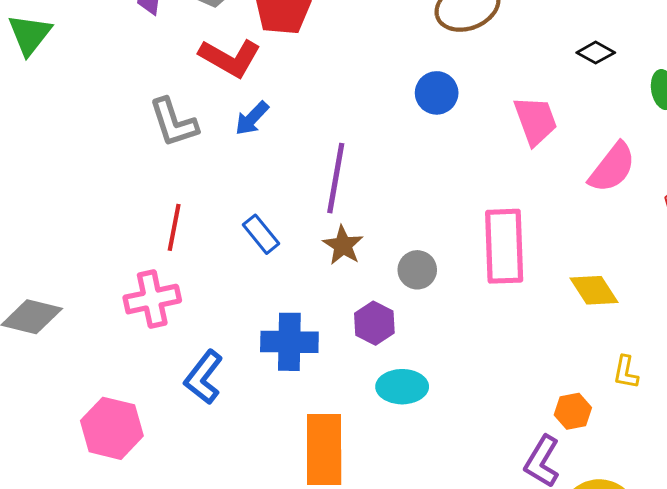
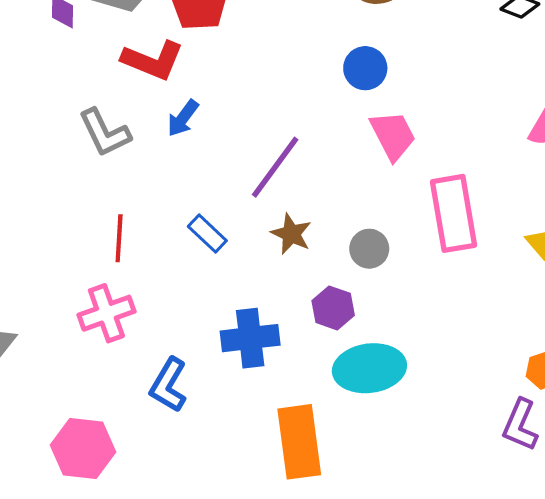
pink trapezoid: (536, 121) -> (393, 135), moved
purple line: (336, 178) -> (275, 167), turned 34
cyan ellipse: (402, 387) -> (369, 368), size x1.4

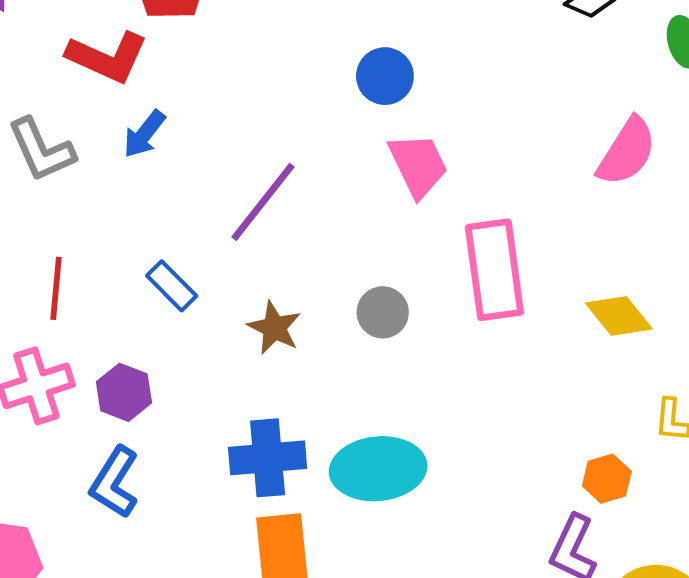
brown star: (291, 234) -> (274, 328), moved
purple hexagon: (333, 308) -> (124, 392), moved
blue cross: (250, 338) -> (268, 458), moved

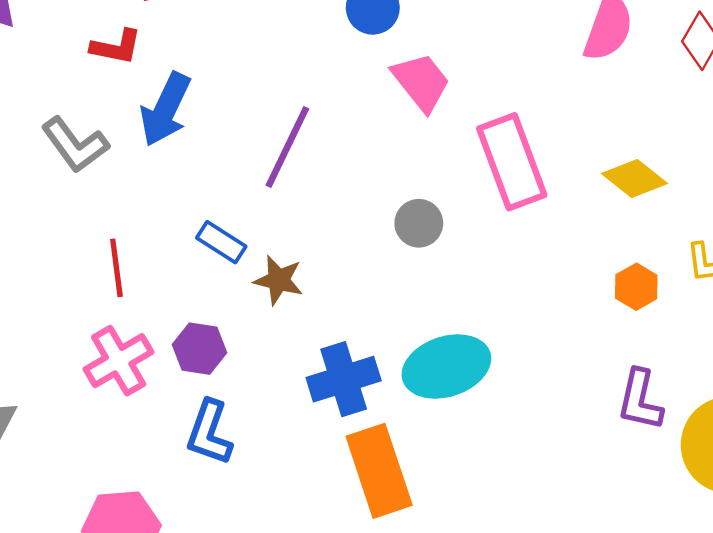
red L-shape: (107, 57) -> (116, 47), size x0.7
blue arrow: (144, 134) -> (165, 109), size x1.5
brown star: (274, 328) -> (279, 280), moved
orange hexagon: (607, 479) -> (636, 287), moved

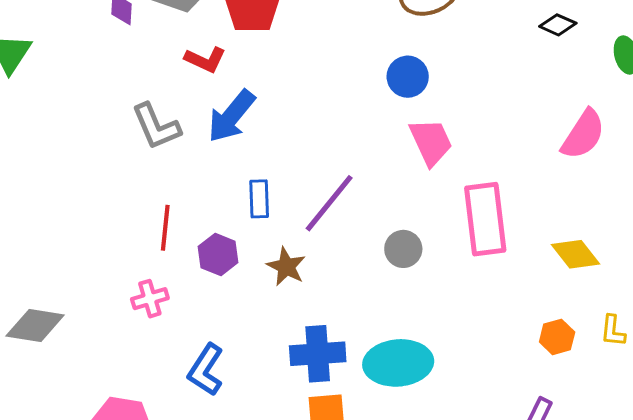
purple line: (287, 147) -> (329, 203), moved
blue rectangle: (221, 242) -> (259, 199), moved, turned 42
purple hexagon: (199, 349) -> (218, 254), moved
pink cross: (119, 361) -> (150, 299), size x0.7

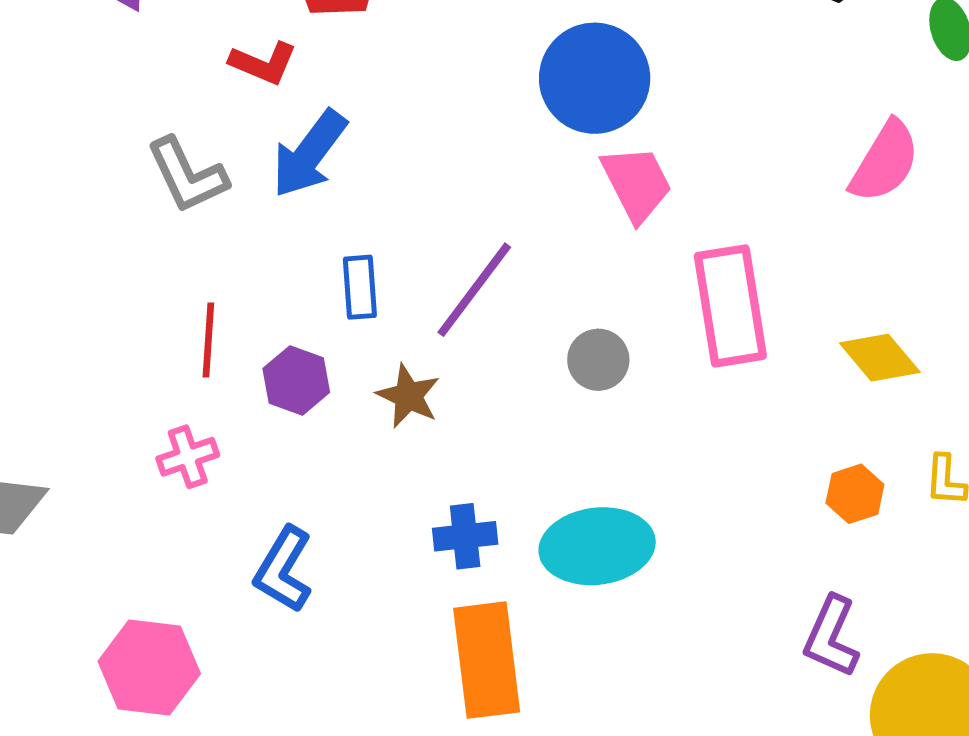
blue circle: (408, 77) -> (595, 78), size x1.6
blue cross: (318, 354) -> (465, 536), size x0.7

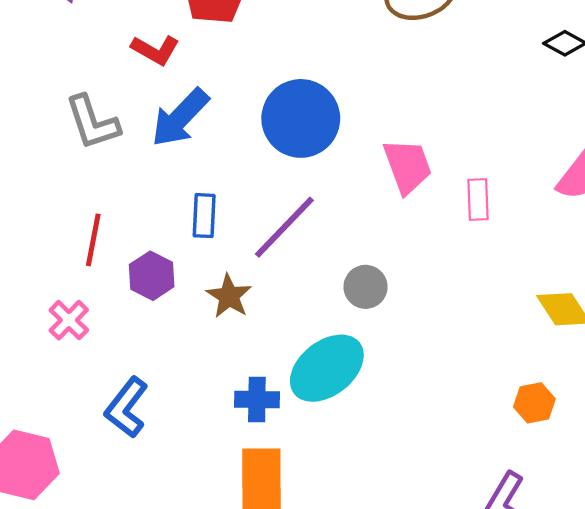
blue circle: (595, 78) -> (301, 118), moved
pink rectangle: (730, 306) -> (478, 200), moved, size x0.5
pink cross: (188, 457) -> (69, 320), turned -33
cyan ellipse: (597, 546) -> (327, 368), moved, turned -38

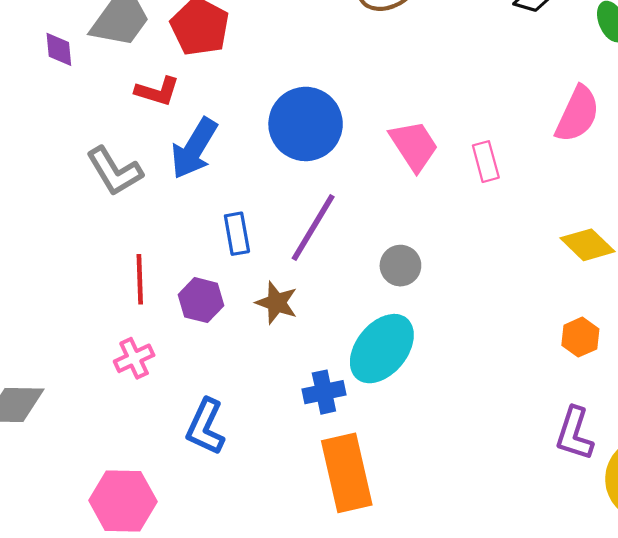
pink cross: (69, 320) -> (134, 358), turned 33

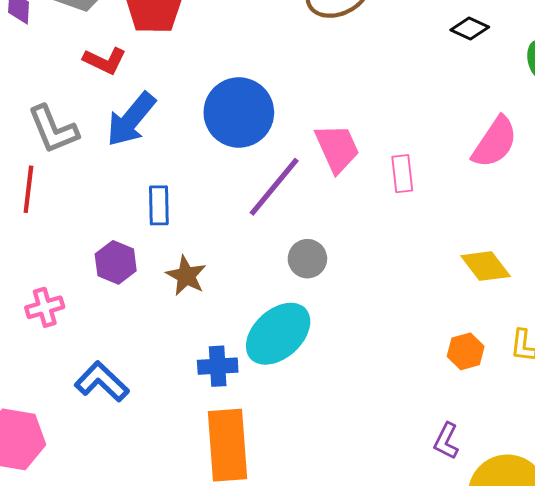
purple line: (313, 227) -> (274, 187), moved
red line: (140, 279) -> (28, 189), moved
blue L-shape: (205, 427) -> (102, 382), turned 100
purple L-shape: (574, 434) -> (446, 441), size x0.7

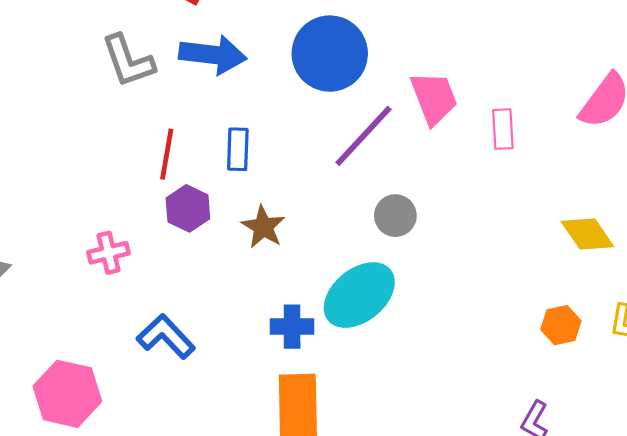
blue arrow: (131, 119) -> (213, 55), turned -126
red line: (28, 189) -> (167, 154), moved

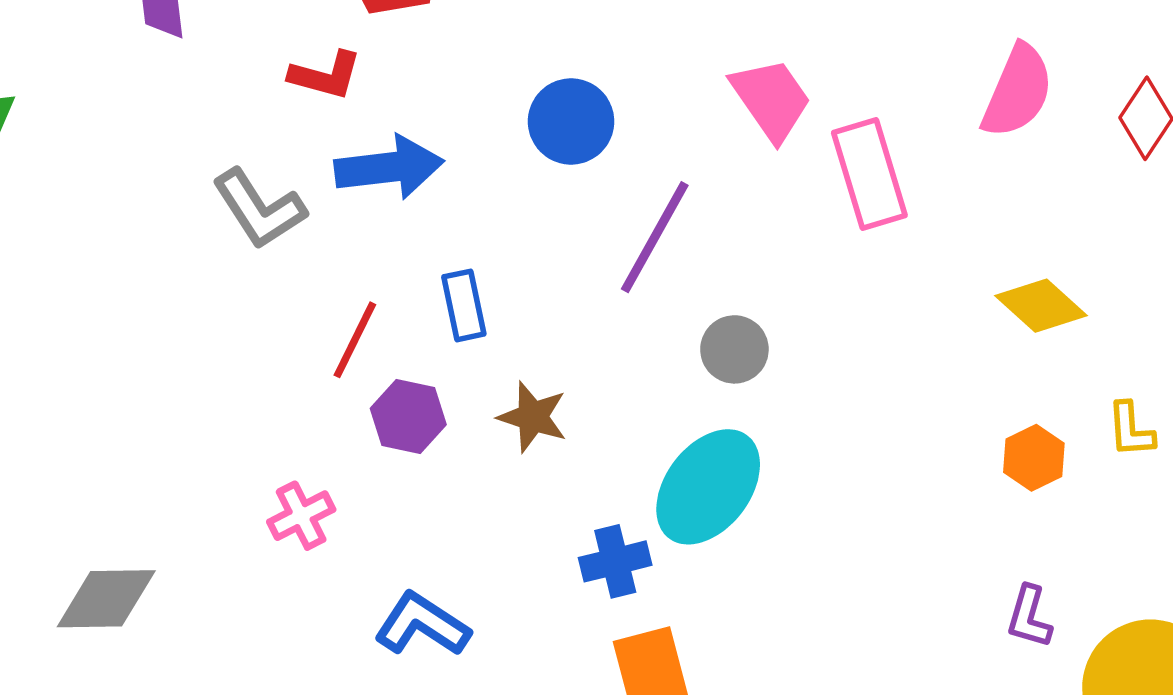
blue circle: (330, 54) -> (571, 121), size x0.7
pink trapezoid: (434, 98) -> (771, 99), moved
pink rectangle: (503, 129) -> (869, 174), size x1.6
red line: (167, 154) -> (355, 340), turned 30

